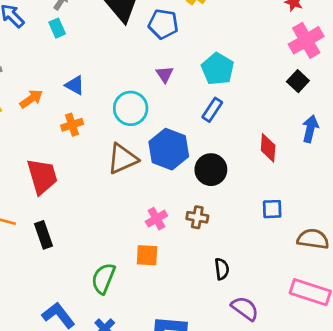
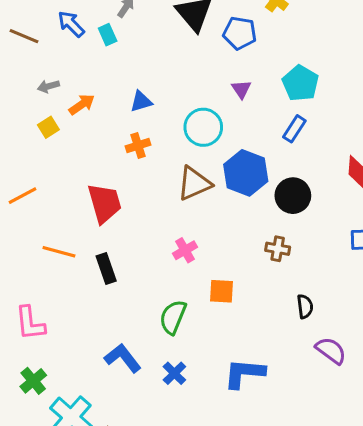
cyan rectangle: (57, 28) -> (108, 35), moved
blue triangle: (75, 85) -> (141, 101), turned -45
orange arrow: (31, 99) -> (82, 104), moved
pink cross: (156, 219) -> (185, 250), moved

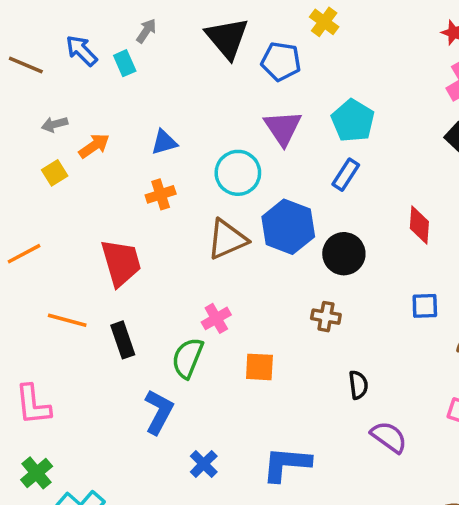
purple triangle: (241, 89) -> (283, 128), size x1.6
green semicircle: (173, 317) -> (188, 358), moved
blue L-shape: (123, 358) -> (159, 412), moved, turned 66

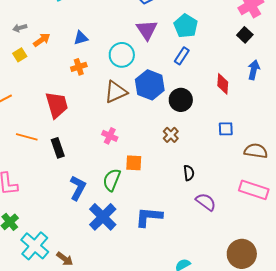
brown cross: (326, 317) -> (171, 135), turned 35
pink cross: (216, 318) -> (110, 136), turned -35
green semicircle: (188, 358) -> (112, 180), moved
blue cross: (204, 464) -> (103, 217), size x1.8

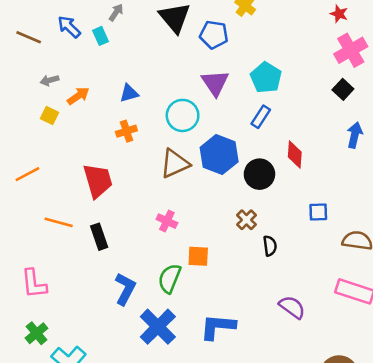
yellow square: (20, 55) -> (50, 115), turned -32
red diamond: (223, 84) -> (295, 155), moved
black semicircle: (189, 173) -> (270, 246), moved

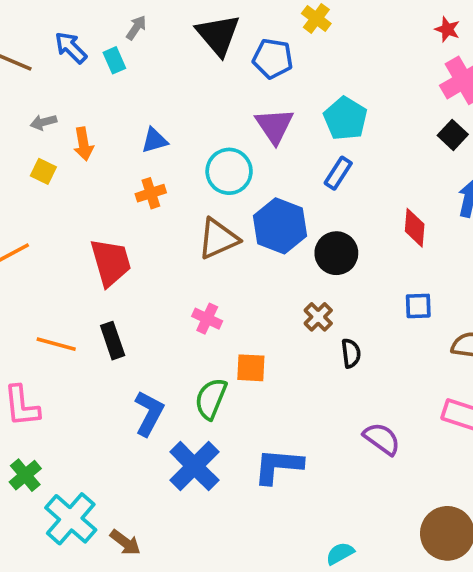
orange arrow: (78, 96) -> (83, 144), turned 115
red diamond: (295, 155) -> (415, 228), moved
orange line: (59, 222) -> (56, 344), moved

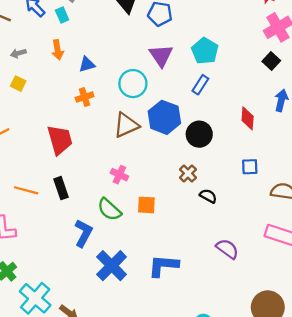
orange arrow: (83, 144) -> (58, 50), moved
black semicircle: (351, 353) -> (208, 196), turned -54
green semicircle: (211, 399) -> (109, 209), moved, turned -70

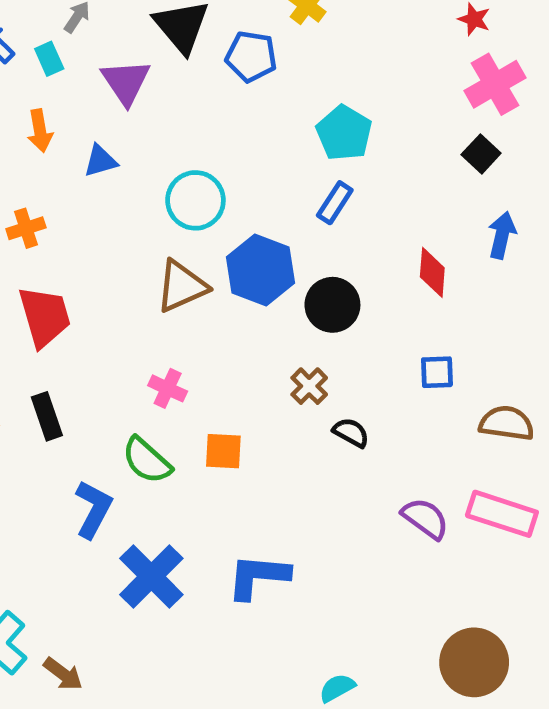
purple triangle: (161, 55) -> (126, 82), moved
orange cross: (85, 97) -> (26, 228), moved
purple semicircle: (227, 249) -> (425, 518), moved

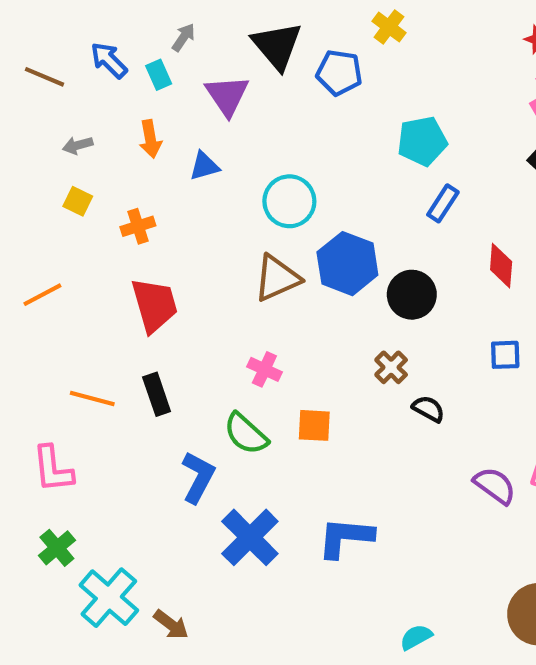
cyan pentagon: (344, 133) -> (422, 141), turned 30
blue rectangle: (335, 203) -> (443, 203), moved

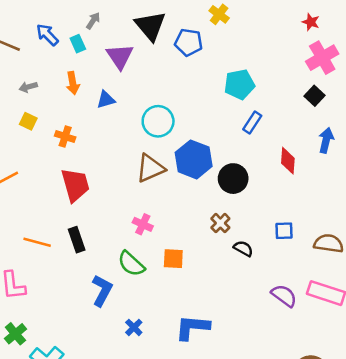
orange cross: (138, 226) -> (65, 137), turned 36
blue square: (505, 355) -> (284, 231), moved
blue cross: (250, 537) -> (134, 327), size x0.5

